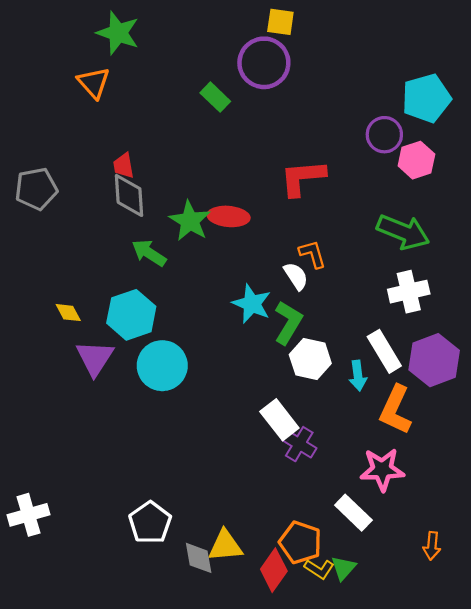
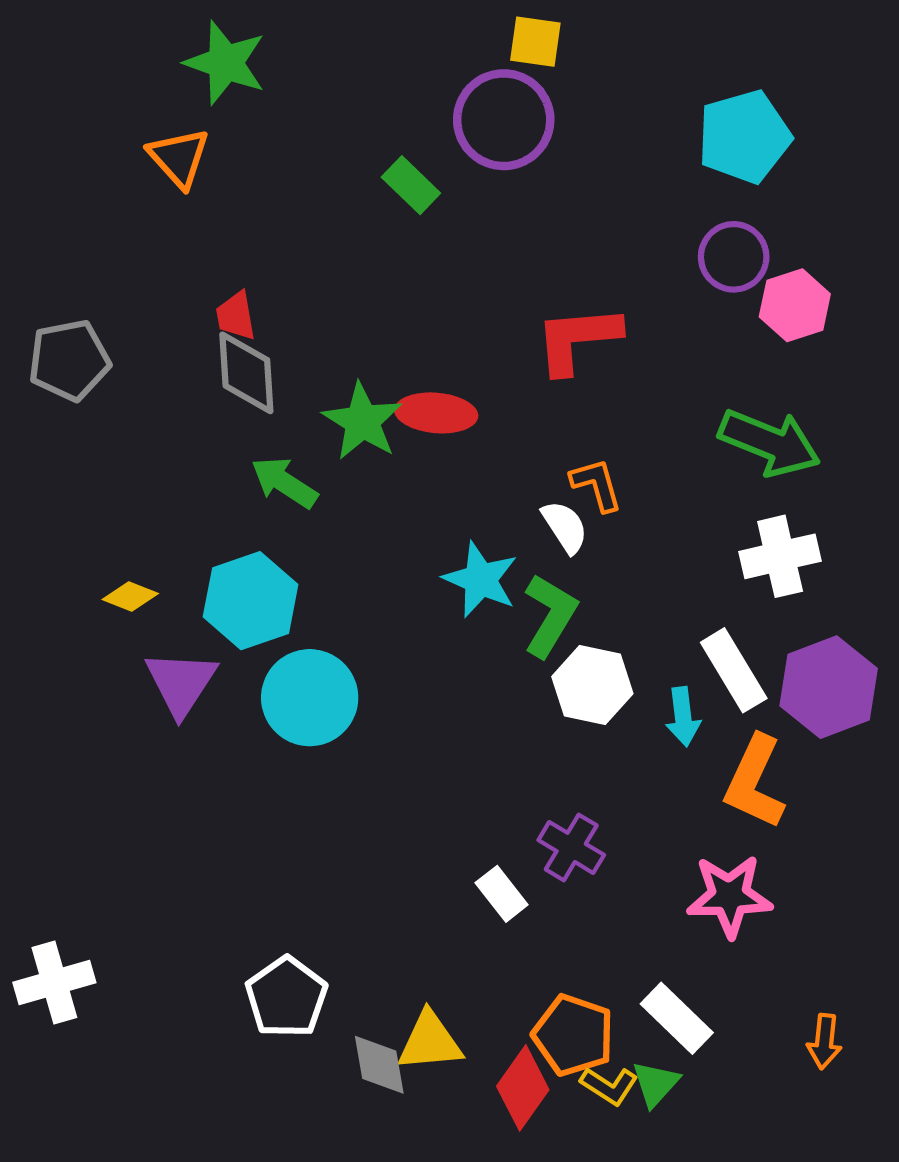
cyan pentagon: (426, 98) -> (744, 137), moved
yellow diamond: (68, 313) -> (130, 596), turned -40
white rectangle: (279, 420) -> (502, 894), moved, size x0.7
white rectangle: (353, 513) -> (677, 1018), moved

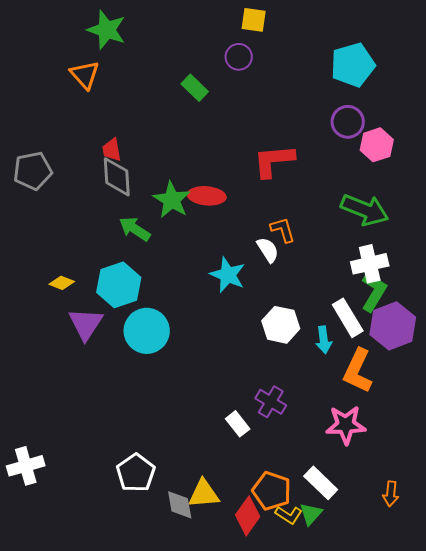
purple circle: (504, 120) -> (239, 57), size x0.6
green L-shape: (550, 615) -> (374, 292), moved

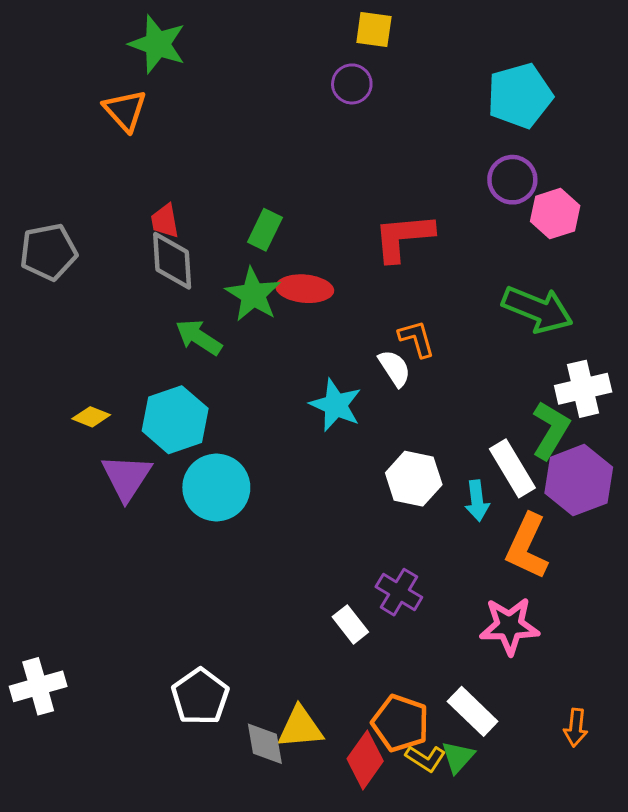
green rectangle: (195, 88) -> (265, 230), moved, turned 72
white cross: (370, 264) -> (583, 389), moved

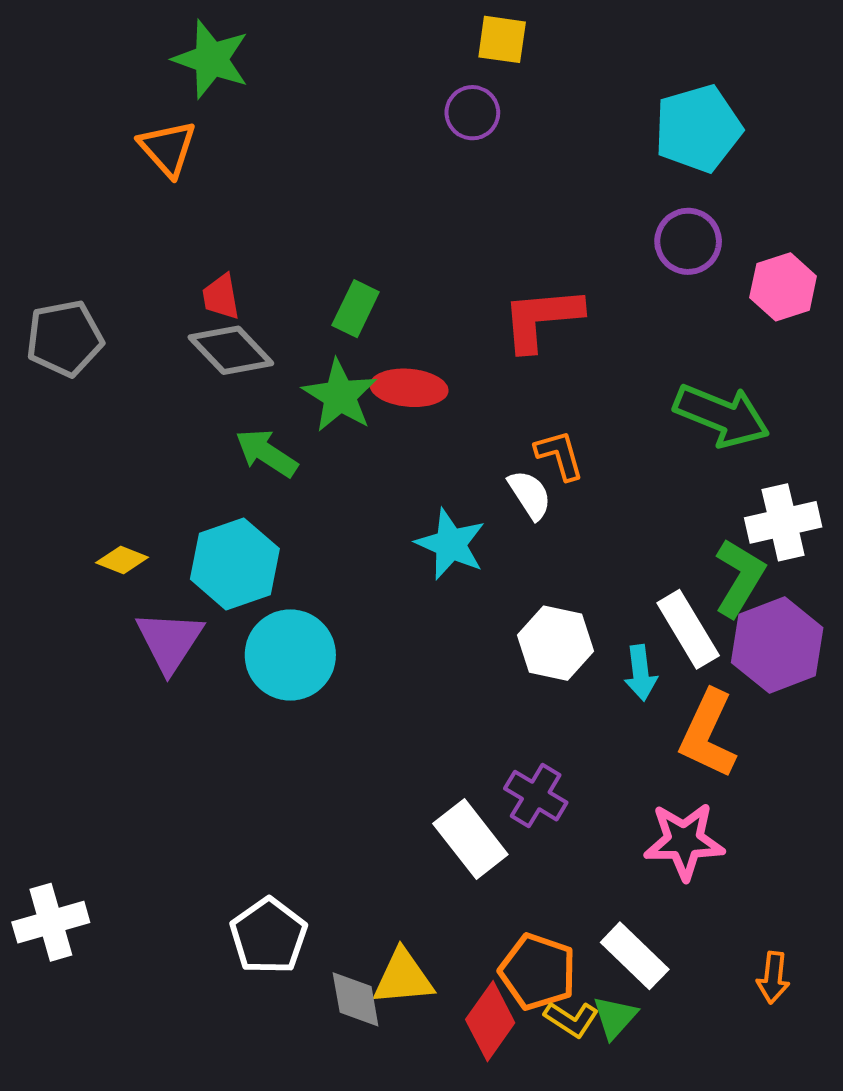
pink hexagon: (555, 214) -> (783, 287), moved
gray diamond: (172, 261) -> (231, 350), turned -40
white rectangle: (350, 624) -> (470, 839), size x1.5

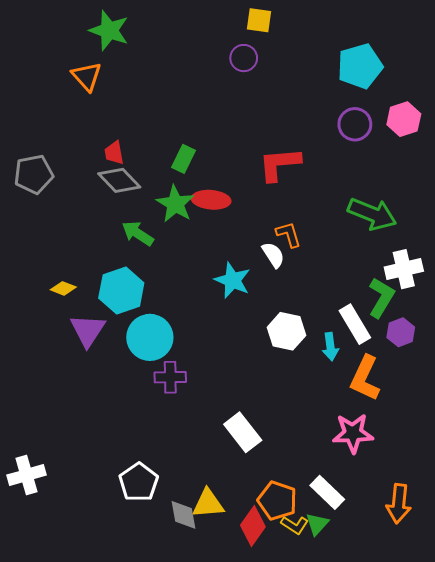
pink hexagon: (783, 287) -> (404, 119), moved
purple hexagon: (777, 645) -> (401, 332), size x0.6
purple cross: (536, 796) -> (170, 377), moved, turned -32
orange arrow: (773, 978) -> (399, 504), size x1.5

